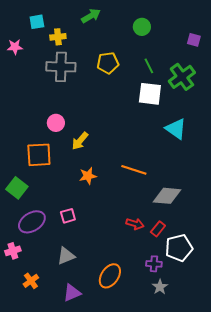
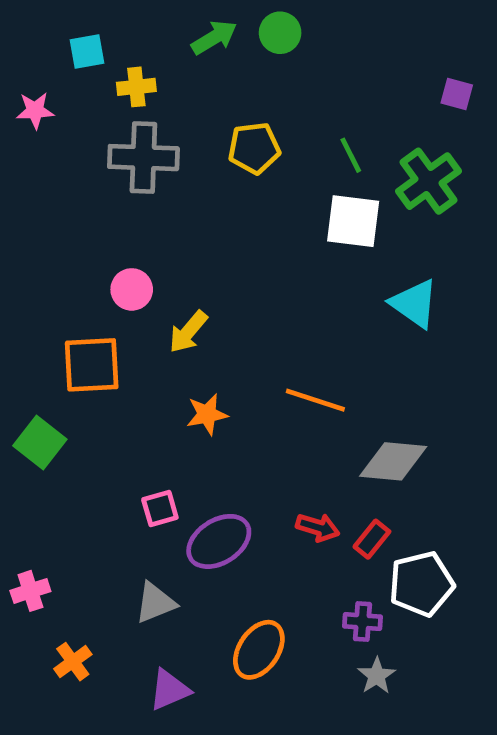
green circle: (142, 27) -> (280, 33), moved
purple ellipse: (32, 222) -> (219, 541), moved

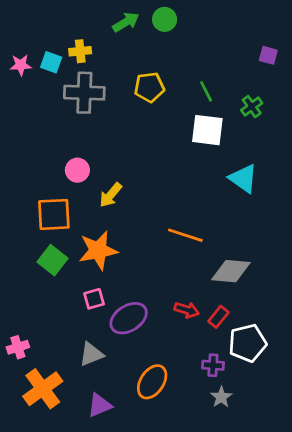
cyan square: (87, 52) -> (51, 62), moved, turned 30
green cross: (428, 181) -> (252, 107), size x0.6
orange star: (207, 414) -> (98, 250), moved, size x1.6
green square: (40, 443) -> (52, 260), moved
orange cross: (73, 662) -> (43, 389), size x1.8

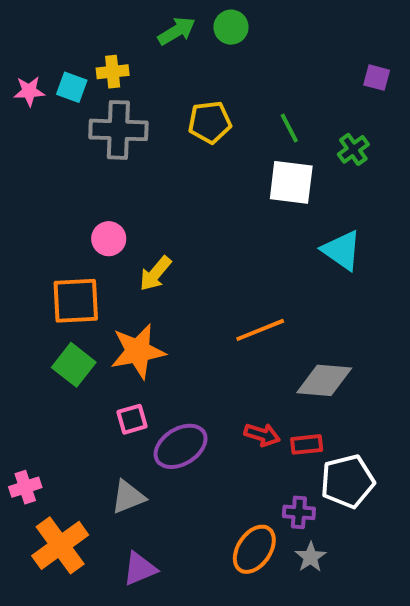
orange line: (185, 235) -> (260, 330), turned -40
red rectangle: (218, 317) -> (307, 444), turned 45
orange ellipse: (152, 382) -> (254, 549), moved

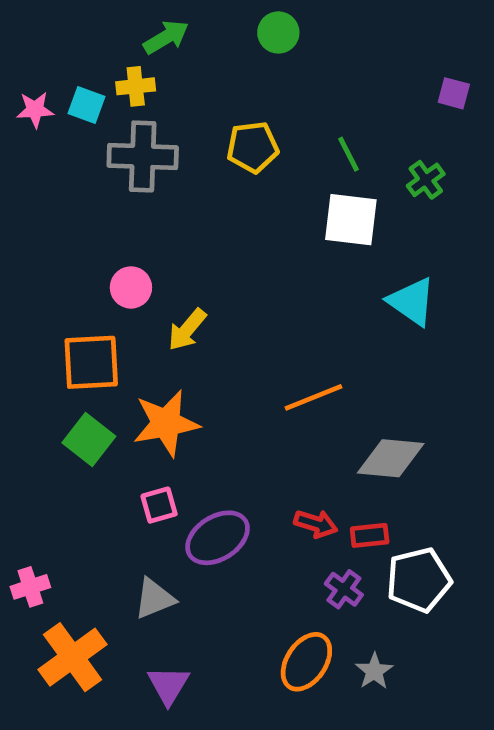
green arrow: (177, 31) -> (166, 37), moved
purple cross: (299, 512) -> (344, 589), moved, turned 32
purple triangle: (140, 569) -> (168, 685), turned -36

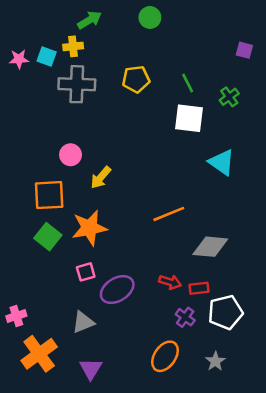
gray star: (374, 671) -> (215, 361), moved

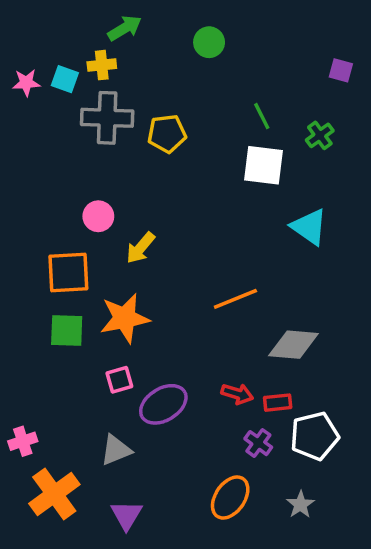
green circle: (150, 17) -> (209, 42), moved
yellow pentagon: (136, 79) -> (167, 134), moved
green square: (48, 237) -> (67, 331), turned -36

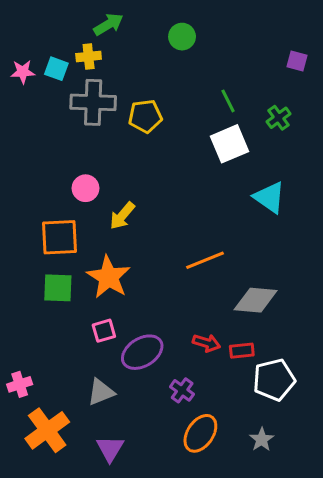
white square: (264, 165) -> (230, 144), turned -30
orange star: (125, 318) -> (108, 277), turned -30
purple cross: (258, 443) -> (182, 390), moved

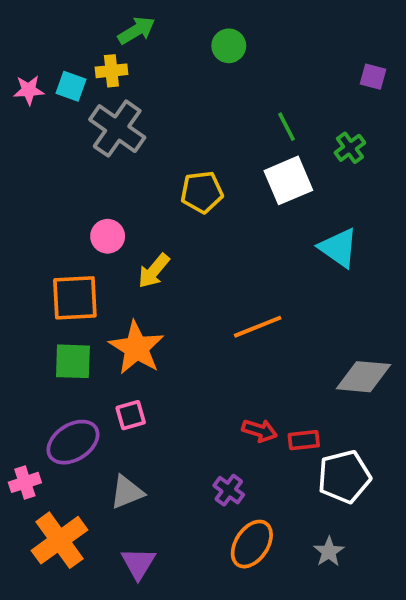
gray cross: (93, 102) -> (117, 129), turned 33
yellow pentagon: (145, 116) -> (202, 192), moved
gray diamond: (256, 300) -> (363, 377), moved
purple ellipse: (142, 352) -> (73, 442), moved

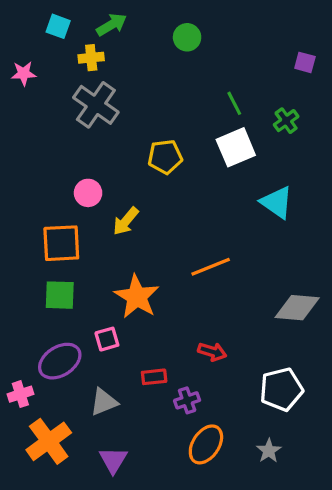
cyan square: (71, 86) -> (58, 26), moved
orange star: (136, 348) -> (137, 297), moved
red rectangle: (304, 440) -> (154, 377), moved
purple cross: (229, 490) -> (187, 400), turned 35

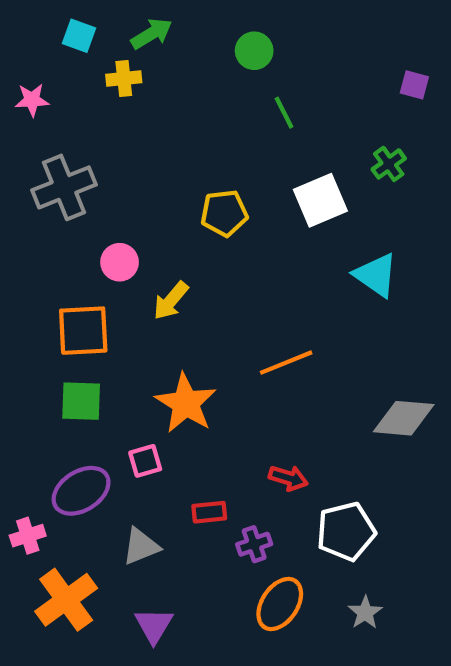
green line: (234, 103) -> (284, 113), moved
gray cross: (96, 105) -> (64, 187), moved, turned 33
white pentagon: (281, 389) -> (346, 531), moved

